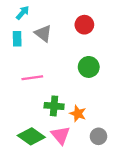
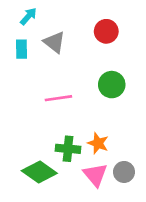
pink line: (32, 78) -> (58, 98), moved
green cross: (54, 106) -> (68, 149), moved
pink triangle: (61, 135) -> (95, 175), moved

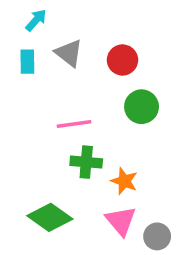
red circle: (106, 31) -> (122, 60), moved
green cross: (68, 149) -> (86, 162), moved
gray circle: (124, 172) -> (157, 236), moved

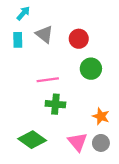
orange star: (124, 181) -> (101, 116), moved
gray circle: (157, 236) -> (101, 143), moved

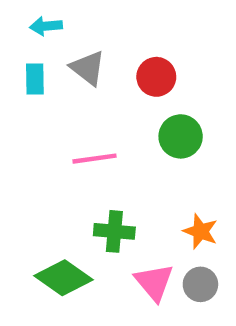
cyan arrow: (23, 13) -> (46, 26), turned -136
green cross: (55, 104) -> (114, 231), moved

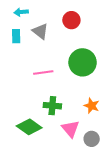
red circle: (156, 77) -> (71, 20), moved
green circle: (181, 136) -> (83, 62), size x1.4
gray circle: (200, 284) -> (92, 139), moved

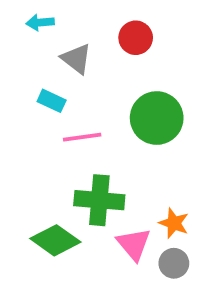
cyan rectangle: (16, 36) -> (52, 101), moved, turned -64
green cross: (52, 106) -> (99, 200), size x1.4
orange star: (92, 106) -> (174, 223), moved

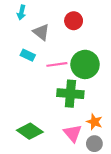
cyan arrow: (40, 22) -> (21, 12), turned -72
pink line: (82, 137) -> (57, 64), moved
green cross: (99, 200) -> (70, 94), moved

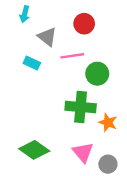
pink line: (57, 64) -> (72, 56), moved
green circle: (85, 64) -> (97, 74), size x0.7
orange star: (94, 122) -> (108, 122), moved

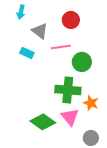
green diamond: (34, 150) -> (43, 122), moved
pink triangle: (83, 152) -> (70, 117), moved

